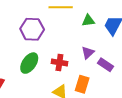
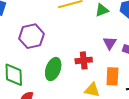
purple hexagon: (32, 29) -> (31, 36), moved

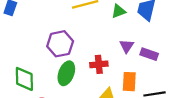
purple hexagon: (31, 36) -> (60, 44), moved

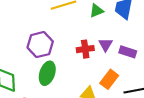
red cross: (99, 64) -> (85, 49), moved
orange rectangle: (129, 82) -> (109, 79), turned 36

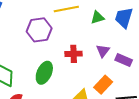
purple hexagon: (40, 45) -> (39, 30), moved
red cross: (85, 49) -> (74, 54), moved

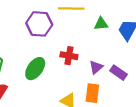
purple triangle: (103, 51) -> (96, 67), moved
orange rectangle: (103, 85) -> (92, 93), turned -48

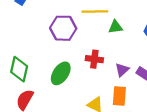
green triangle: (101, 24) -> (115, 27), moved

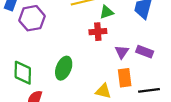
purple hexagon: (63, 28) -> (32, 18), moved
red cross: (94, 59) -> (98, 32), moved

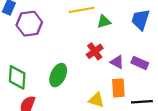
red cross: (98, 32) -> (95, 51), moved, turned -35
purple triangle: (122, 52) -> (117, 62), turned -40

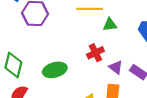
green ellipse: (58, 75) -> (55, 70), turned 40

